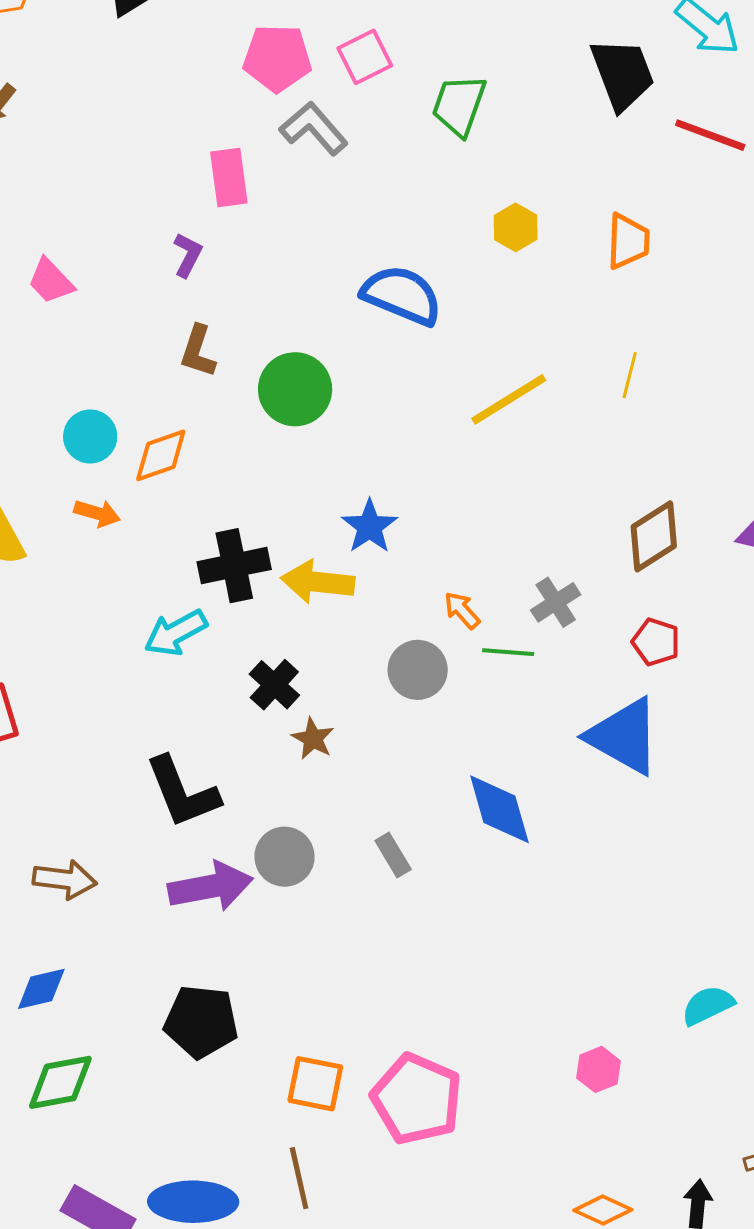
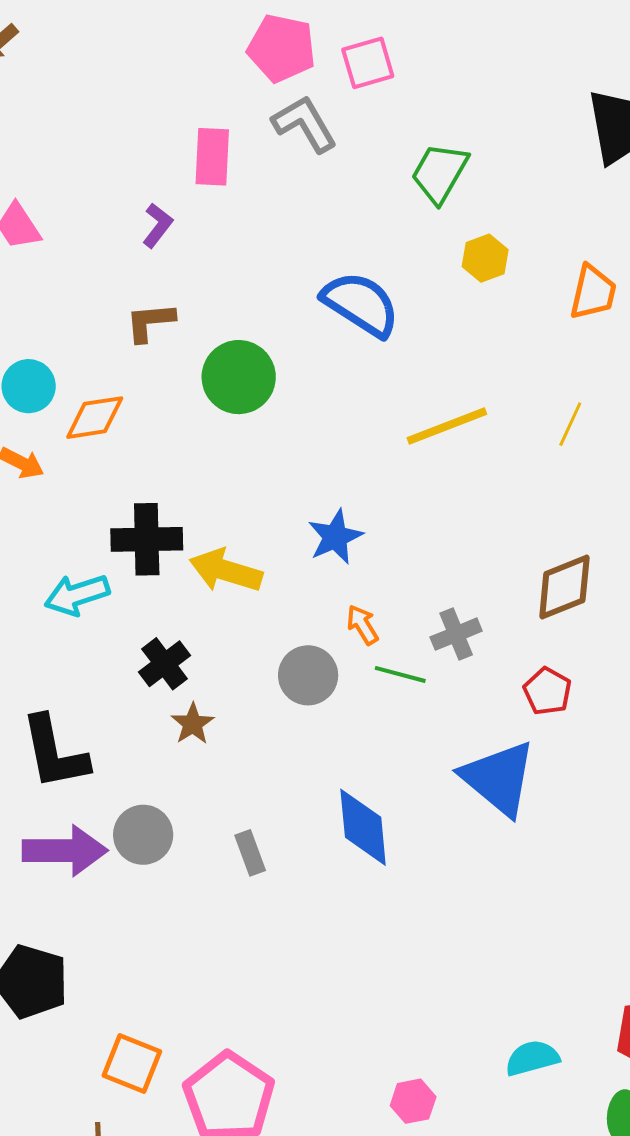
green trapezoid: (459, 105) -> (440, 173), moved
brown L-shape: (198, 351) -> (150, 322), turned 56
blue star: (370, 526) -> (335, 537), moved

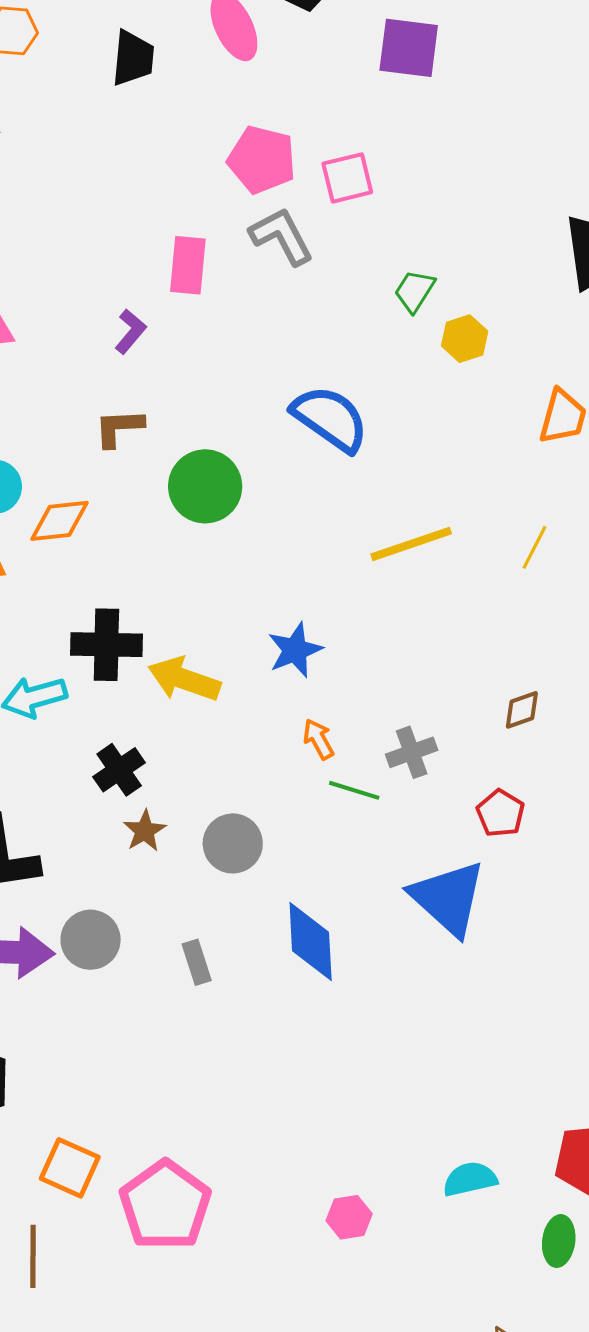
green trapezoid: (440, 173) -> (414, 291), size x0.7
yellow hexagon: (485, 258) -> (465, 339), moved
brown diamond: (564, 587) -> (522, 710), size x0.6
gray circle: (308, 675) -> (233, 843), moved

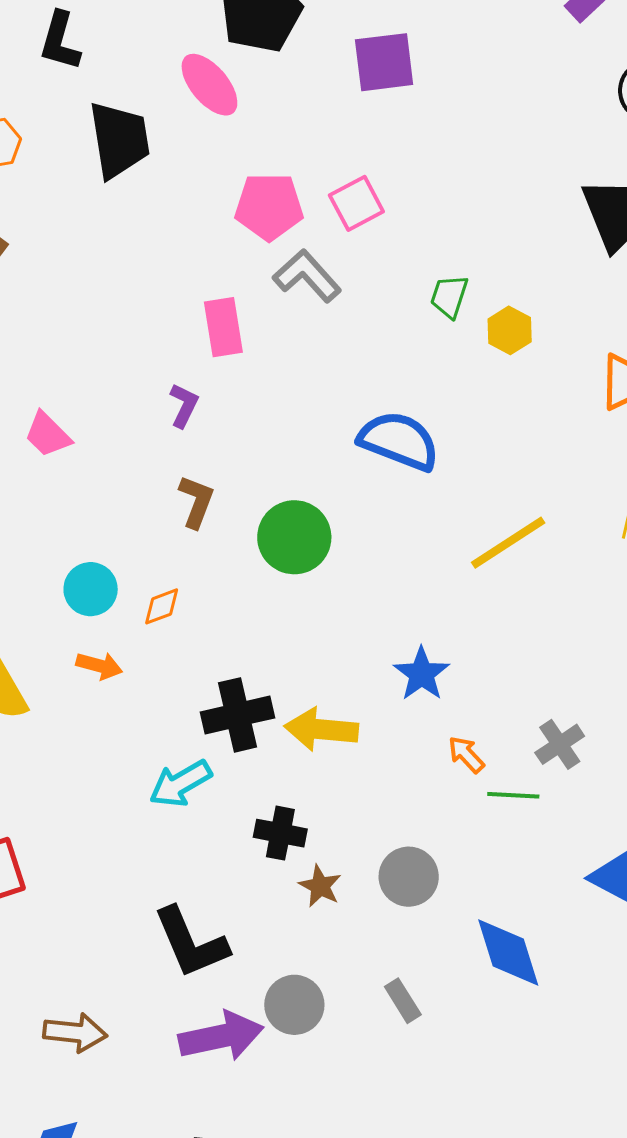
black trapezoid: (133, 58) -> (119, 140), size x1.4
brown L-shape: (119, 428) -> (196, 502), turned 128
orange diamond: (60, 521) -> (162, 606), size x0.7
black cross: (119, 770) -> (280, 833), turned -30

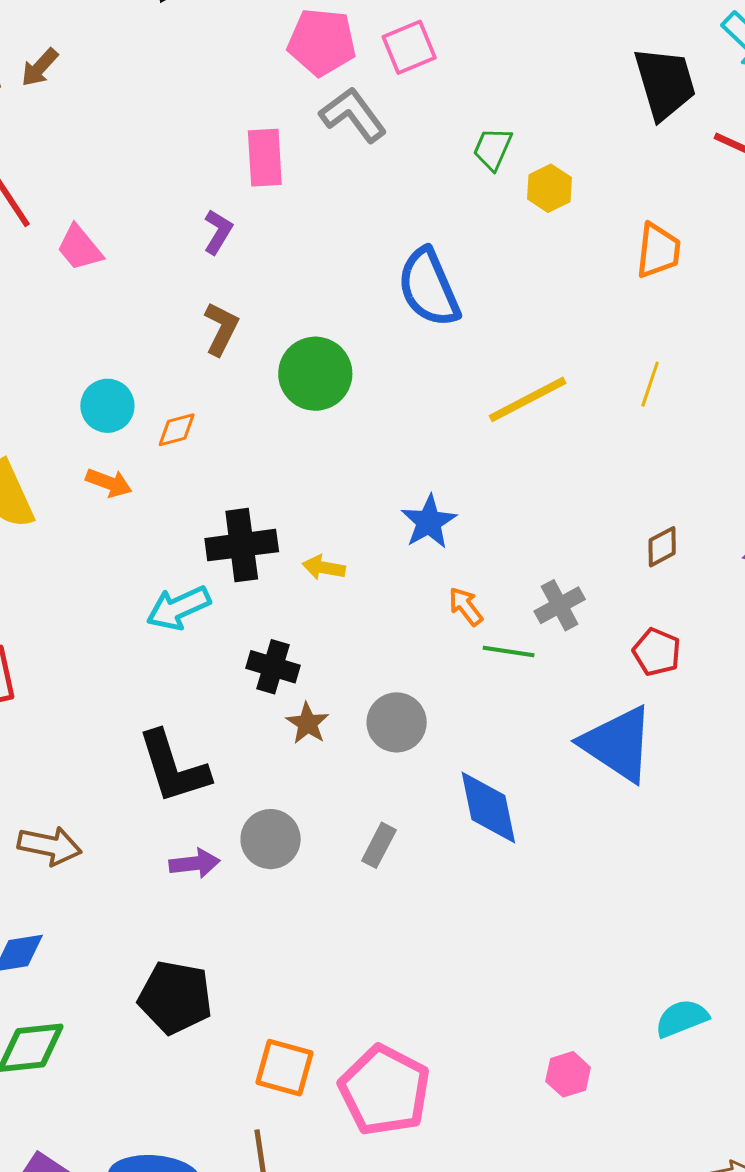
blue semicircle: (399, 441) -> (429, 288), turned -140
yellow arrow: (321, 729) -> (324, 567), size x0.6
gray rectangle: (403, 1001) -> (379, 845), turned 54
purple arrow: (221, 1036) -> (195, 863), size x0.6

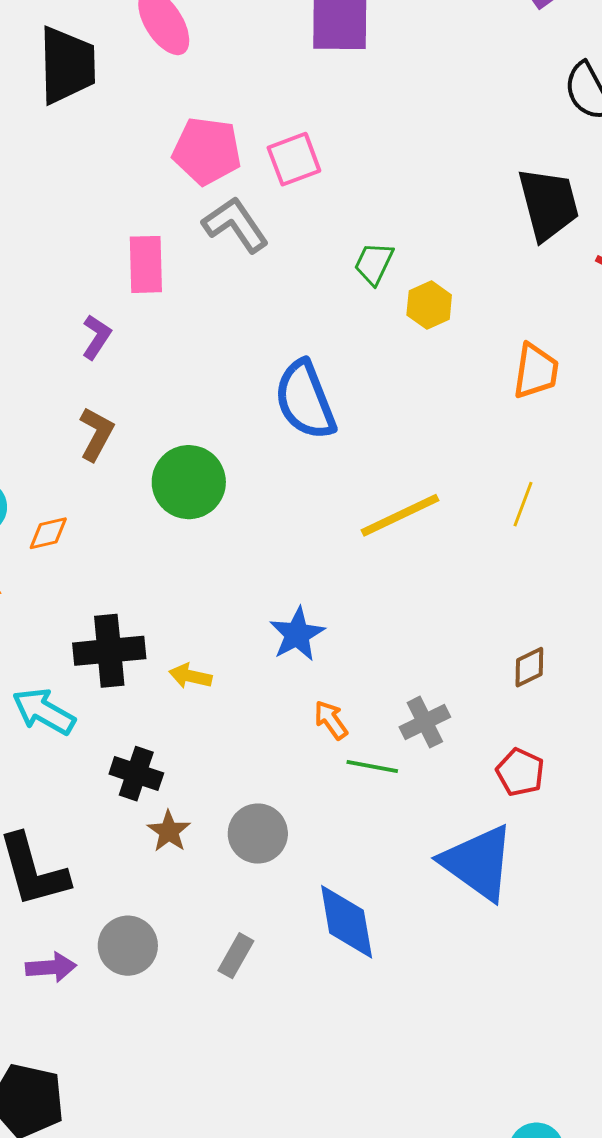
cyan arrow: (178, 608) -> (44, 711), turned 52

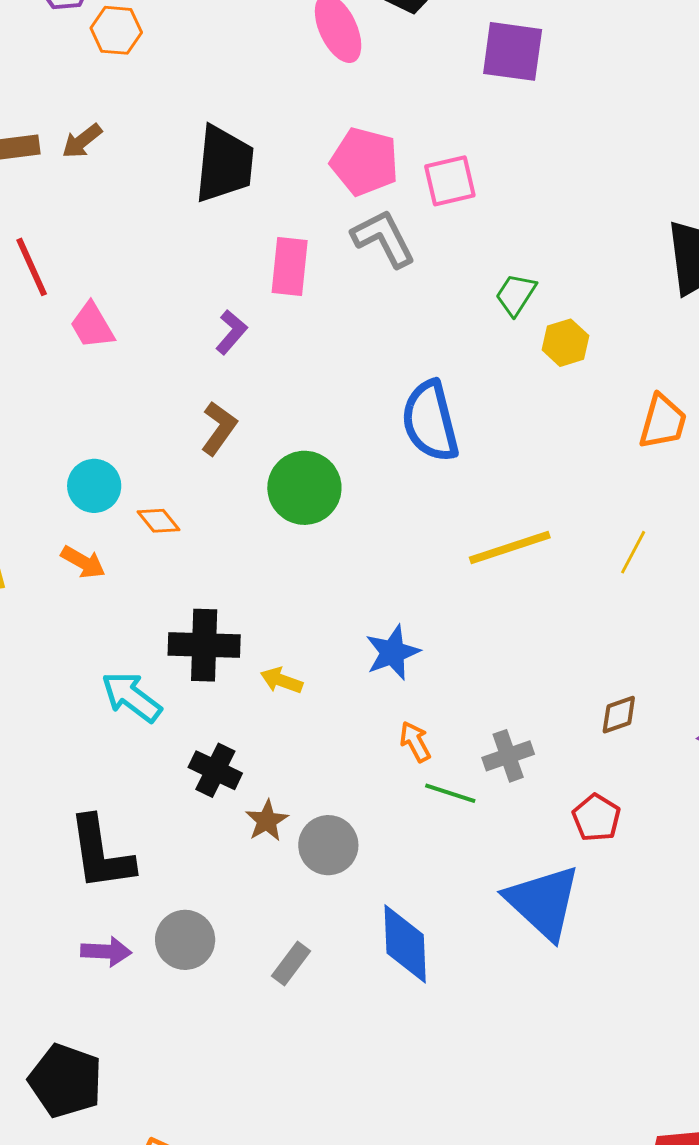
black trapezoid: (67, 65) -> (224, 164), moved
orange diamond: (48, 533) -> (159, 521), turned 57
brown star: (169, 831) -> (267, 821), moved

